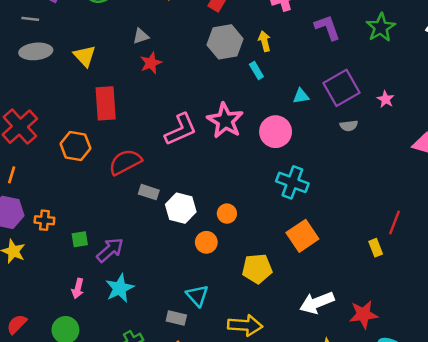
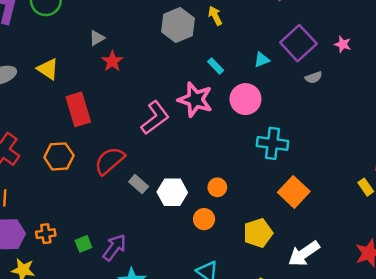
cyan rectangle: (256, 71) -> (216, 66), moved
gray rectangle: (149, 192) -> (139, 184), turned 36
white arrow: (317, 303) -> (304, 254), moved

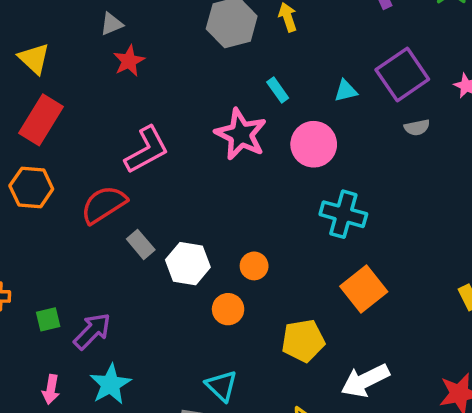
red rectangle: (78, 109) -> (41, 120), moved, turned 40
pink L-shape: (155, 118) -> (147, 150), moved

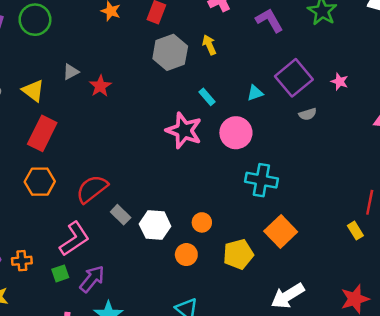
gray triangle: (112, 24) -> (71, 72), moved
pink L-shape: (147, 150) -> (74, 239), moved
yellow pentagon: (303, 341) -> (238, 254), moved

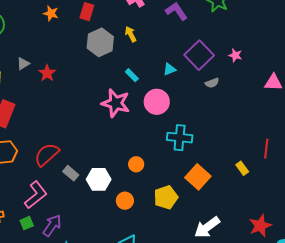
orange circle: (202, 222) -> (136, 164), moved
yellow rectangle: (355, 231) -> (242, 168), moved

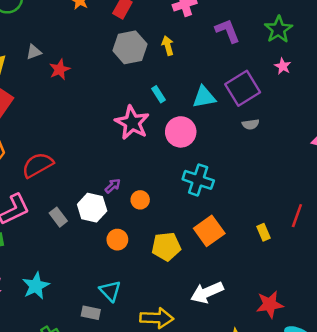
pink star: (235, 55) -> (283, 66), moved
cyan triangle: (169, 69) -> (204, 97), size x1.5
gray rectangle: (71, 173) -> (58, 217), moved
purple arrow: (52, 225) -> (113, 186), moved, size x0.6

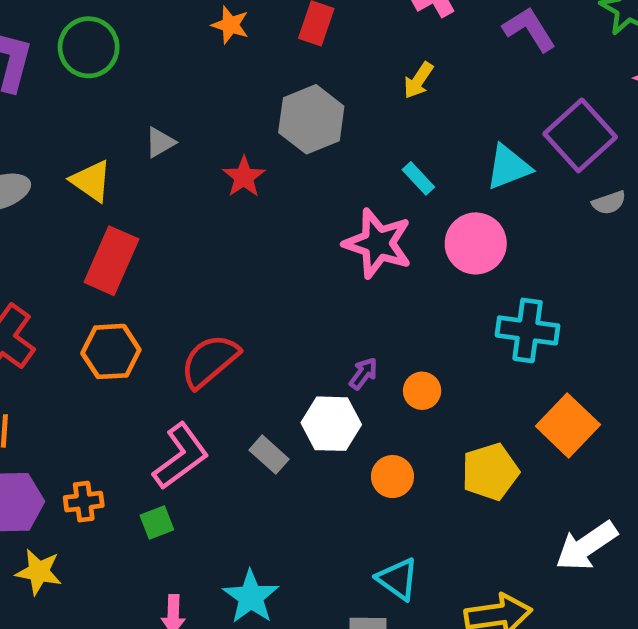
yellow arrow: (168, 46) -> (418, 80), turned -120
gray hexagon: (130, 47) -> (311, 119), moved
red star: (60, 69) -> (244, 177), moved

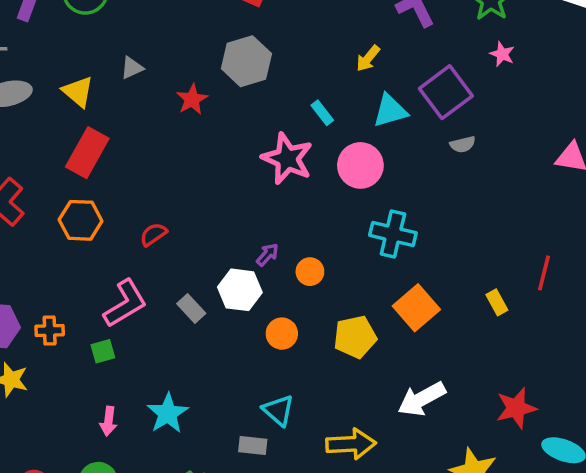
yellow arrow: (418, 80) -> (368, 58), moved
red semicircle: (210, 361) -> (153, 234), size x0.6

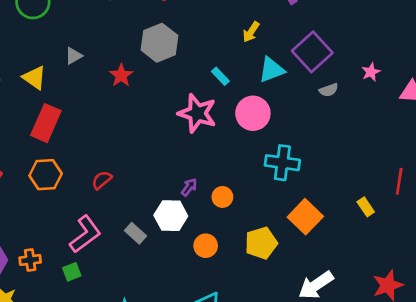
pink star: (502, 54) -> (371, 72), moved, turned 30

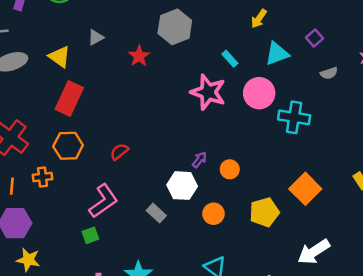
purple square: (312, 52) -> (315, 38), size x0.5
cyan cross: (282, 163) -> (294, 117), moved
gray rectangle: (135, 233) -> (156, 213), moved
orange cross: (30, 260) -> (42, 177), moved

